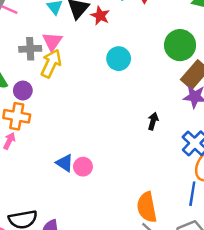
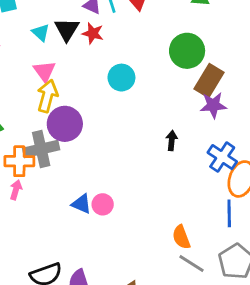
gray cross: (30, 49) -> (41, 149), moved, size x1.4
purple circle: (23, 91) -> (65, 124), moved, size x1.6
orange semicircle: (147, 207) -> (181, 237), size x0.7

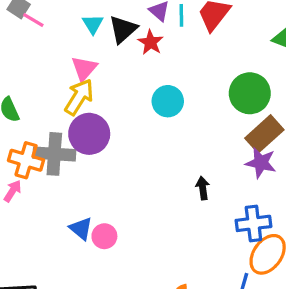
black arrow: (172, 140) -> (203, 188), turned -30
blue cross: (222, 157) -> (253, 223), turned 32

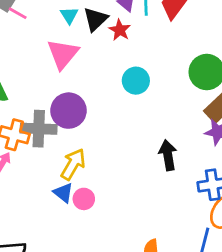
pink triangle: (84, 68) -> (63, 54), size x1.4
yellow arrow: (79, 97) -> (73, 164), moved
black arrow: (203, 188) -> (168, 155), size x1.5

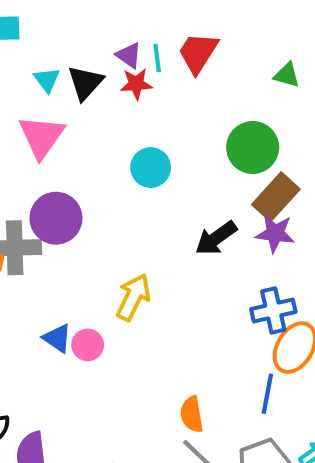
red star: (120, 30) -> (136, 84), moved, turned -30
black arrow: (168, 155) -> (216, 238), moved, turned -112
yellow arrow: (73, 164) -> (133, 297), moved

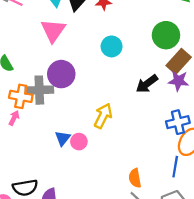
blue triangle: (57, 338) -> (63, 138), turned 35

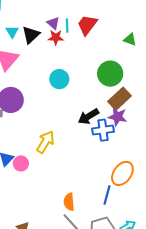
blue cross: (178, 122) -> (103, 130), moved

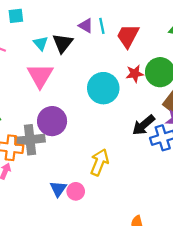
red trapezoid: (87, 25) -> (128, 36), moved
red star: (56, 37) -> (135, 74), moved
cyan circle: (59, 79) -> (103, 88), size x1.4

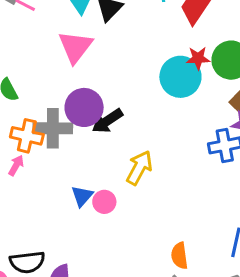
cyan circle: (103, 88) -> (180, 77), moved
black arrow: (143, 125) -> (107, 121), moved

